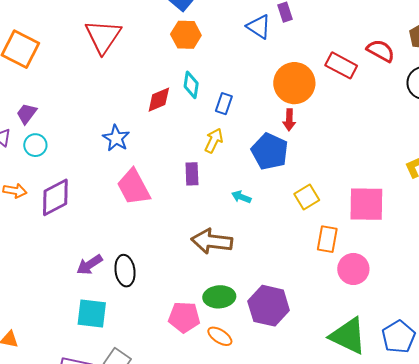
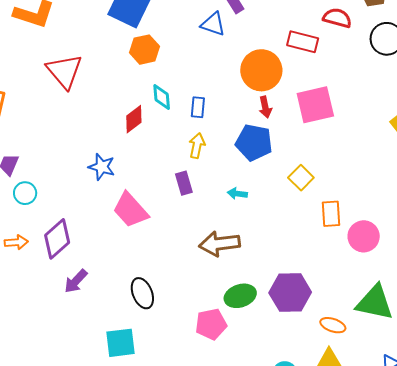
pink square: (366, 204) -> (315, 105), moved
purple arrow: (89, 265) -> (76, 281), moved
orange ellipse: (220, 336) -> (333, 325), moved

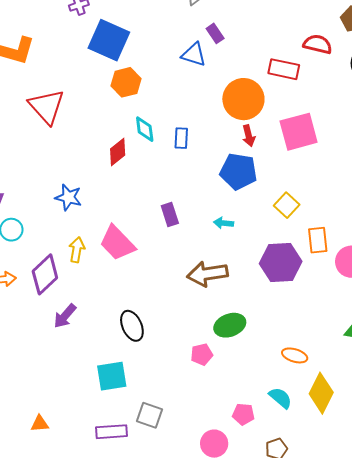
yellow arrow: (197, 146) -> (77, 250), moved
blue star: (102, 167) -> (68, 197), moved
purple hexagon: (290, 292) -> (281, 263), moved
pink pentagon: (211, 324) -> (202, 354), size x0.7
orange ellipse: (333, 325) -> (295, 355), moved

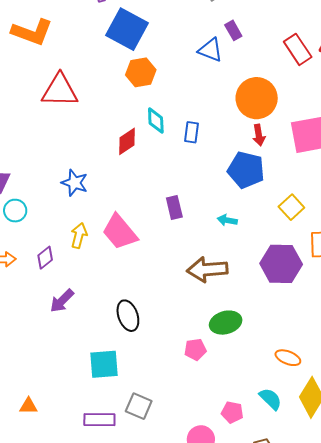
red rectangle: (284, 69) -> (298, 49), moved, turned 40
red triangle: (47, 107) -> (60, 90), turned -51
purple diamond: (45, 274) -> (45, 258), size x0.6

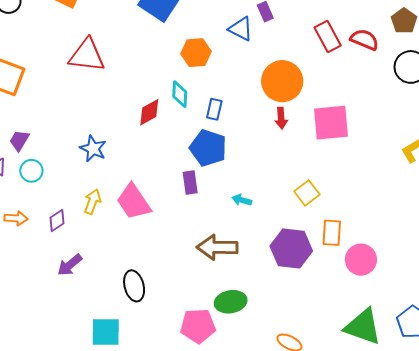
orange hexagon: (141, 72) -> (196, 53), moved
blue pentagon: (246, 170) -> (208, 148), moved
pink pentagon: (195, 349) -> (198, 326), size x1.6

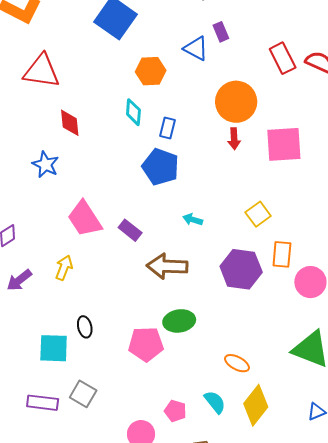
red diamond: (149, 112) -> (70, 123), moved, turned -68
purple rectangle: (190, 182) -> (130, 230), moved, turned -45
yellow arrow: (93, 202) -> (64, 268), moved
black ellipse: (134, 286) -> (85, 327), moved, size x0.7

